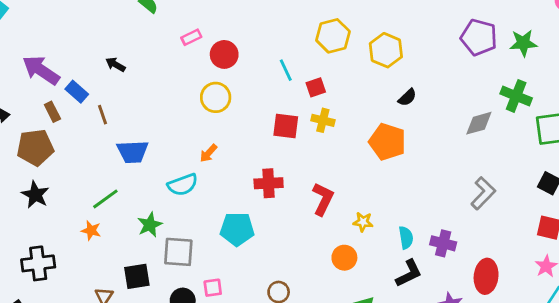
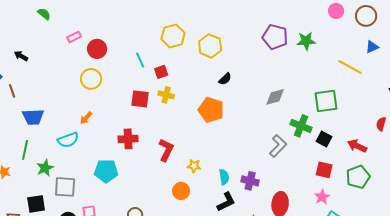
green cross: (516, 96) -> (301, 126), moved
green line: (105, 199) -> (25, 150), moved, turned -42

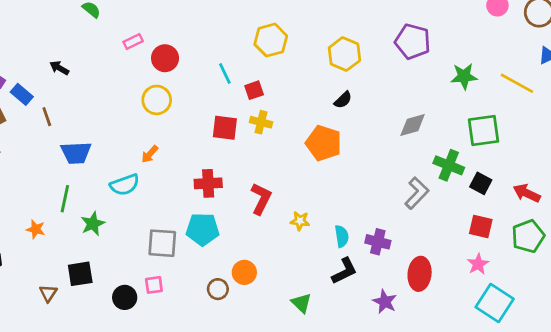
green star: (306, 41) -> (464, 76), moved
yellow hexagon: (210, 46) -> (344, 54), moved
cyan pentagon: (106, 171) -> (203, 229), moved
gray square: (65, 187) -> (162, 243), moved
orange circle: (181, 191) -> (244, 272), moved

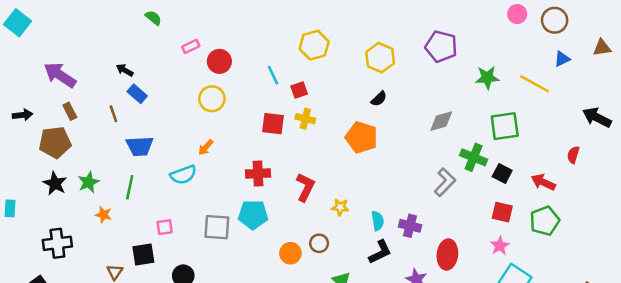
blue rectangle: (22, 94) -> (137, 94), moved
green star: (93, 224) -> (89, 182), moved
pink square: (154, 285) -> (165, 227), moved
brown circle: (218, 289) -> (319, 243), moved

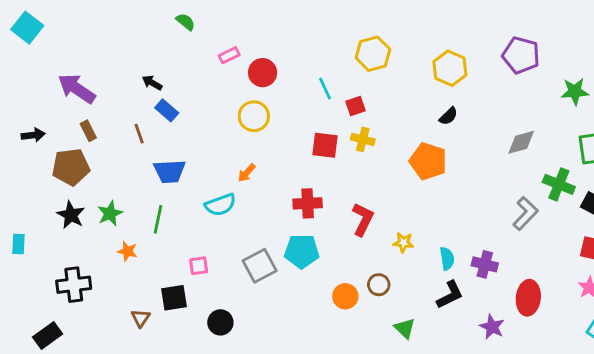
gray square: (217, 227) -> (260, 266), turned -32

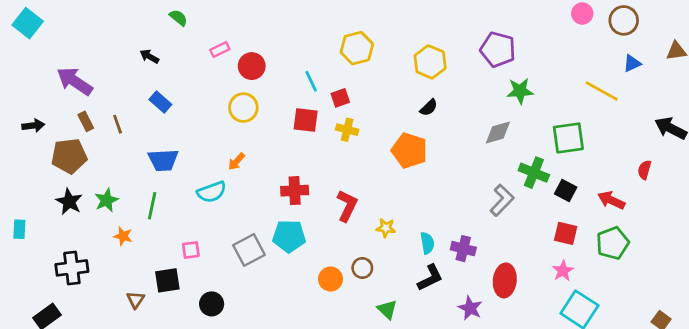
black arrow: (152, 83) -> (149, 56), moved
green star: (575, 91) -> (520, 91), moved
brown line: (139, 134) -> (118, 124), moved
red square: (325, 145) -> (306, 120), moved

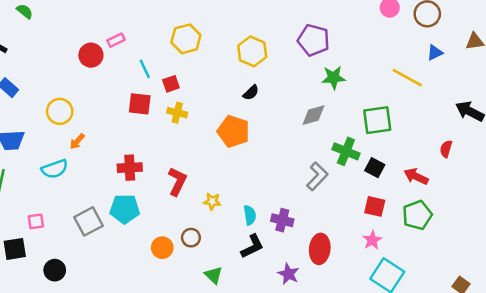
pink rectangle: (220, 49) -> (116, 40), moved
yellow circle: (243, 108) -> (60, 111), moved

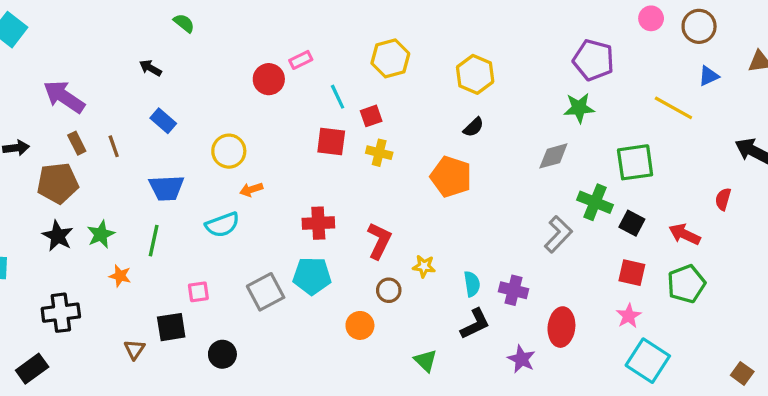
purple pentagon: (313, 40) -> (593, 60), moved
orange arrow: (77, 141) -> (251, 189), turned 30
brown circle: (191, 238) -> (389, 290), moved

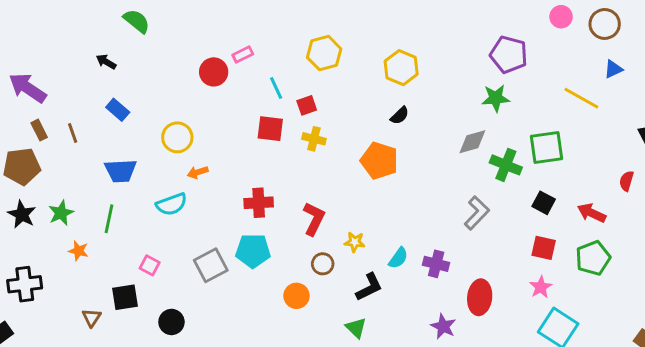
green semicircle: (184, 23) -> (137, 21), size x1.4
green cross: (595, 202) -> (506, 165), moved
cyan semicircle: (472, 284) -> (398, 258), turned 45
pink square: (198, 292) -> (150, 265), turned 36
black L-shape: (475, 324) -> (369, 287), moved

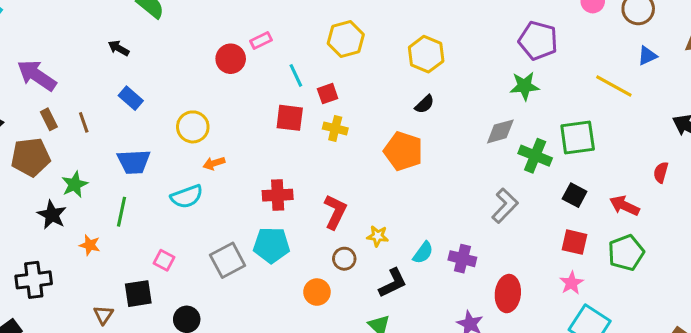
green star: (61, 213) -> (75, 184), moved
black star: (22, 214) -> (52, 215), moved

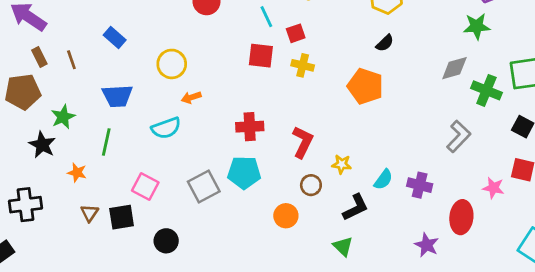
pink square: (164, 260) -> (145, 186), size x1.4
pink star: (571, 283) -> (493, 188), moved, turned -30
brown triangle: (103, 315) -> (90, 213), moved

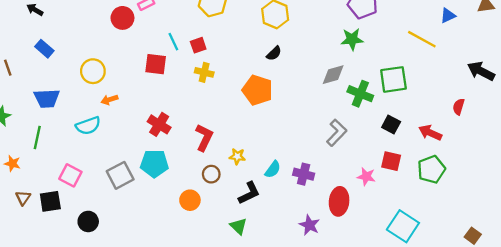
cyan line: (266, 17) -> (173, 42), moved
red square: (261, 56) -> (156, 64), moved
red cross: (250, 127) -> (159, 124), turned 35

